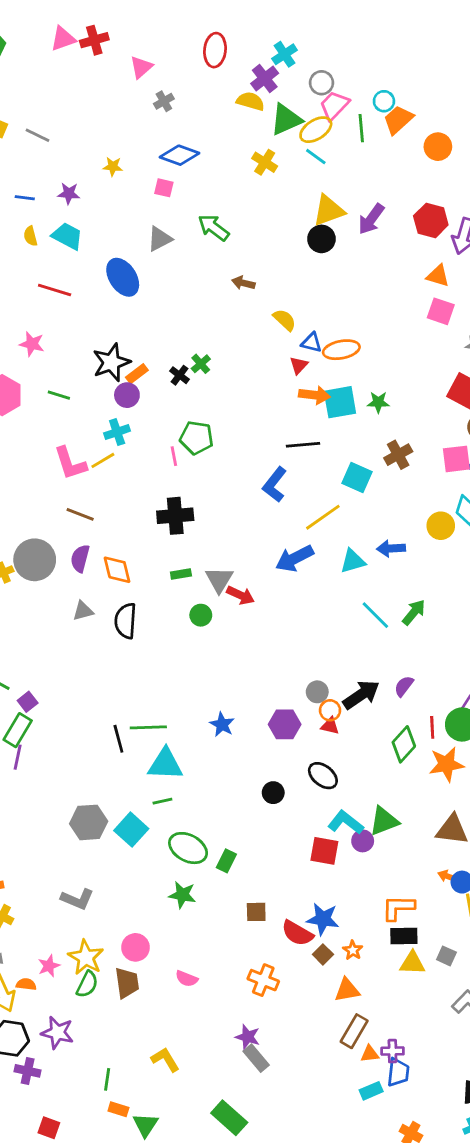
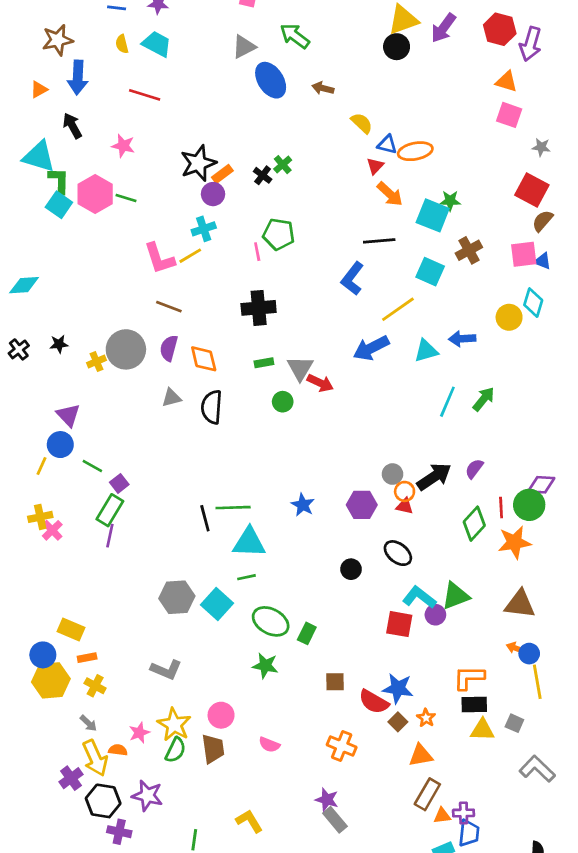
blue ellipse: (123, 277) -> (271, 80), moved
green line: (59, 395) -> (126, 198), moved
orange arrow: (314, 395) -> (390, 194), turned 36
cyan square: (340, 402) -> (433, 215), moved, turned 32
cyan line: (375, 615) -> (447, 402), turned 68

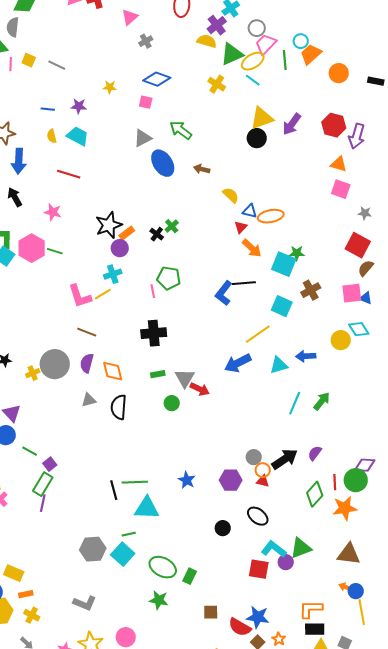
blue L-shape: (352, 278) -> (224, 293), moved
cyan diamond: (533, 303) -> (359, 329), turned -50
green line: (247, 577) -> (129, 534), moved

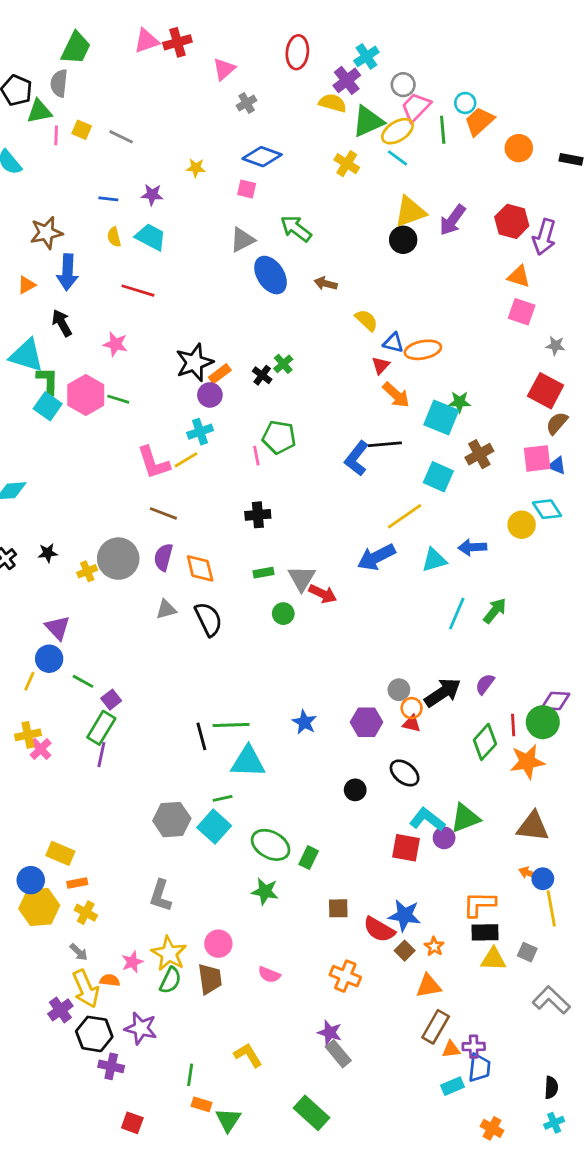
black cross: (154, 333) -> (258, 515), size x0.7
black semicircle: (119, 407) -> (208, 619), turned 150
gray L-shape: (85, 603) -> (161, 896), turned 85

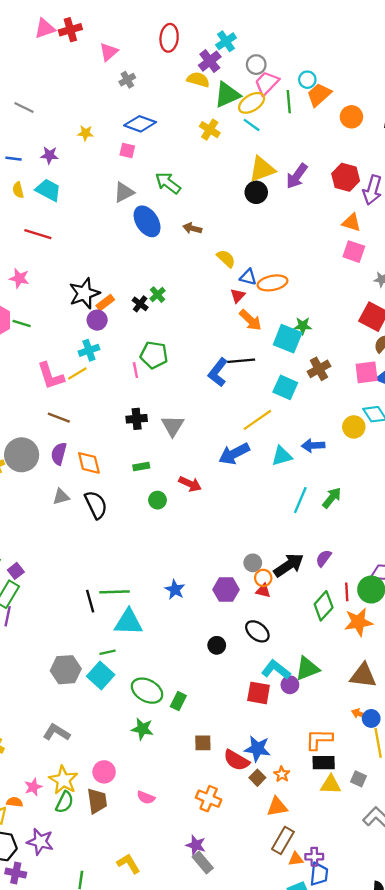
gray triangle: (302, 578) -> (173, 426), moved
gray L-shape: (161, 896) -> (56, 732), turned 104

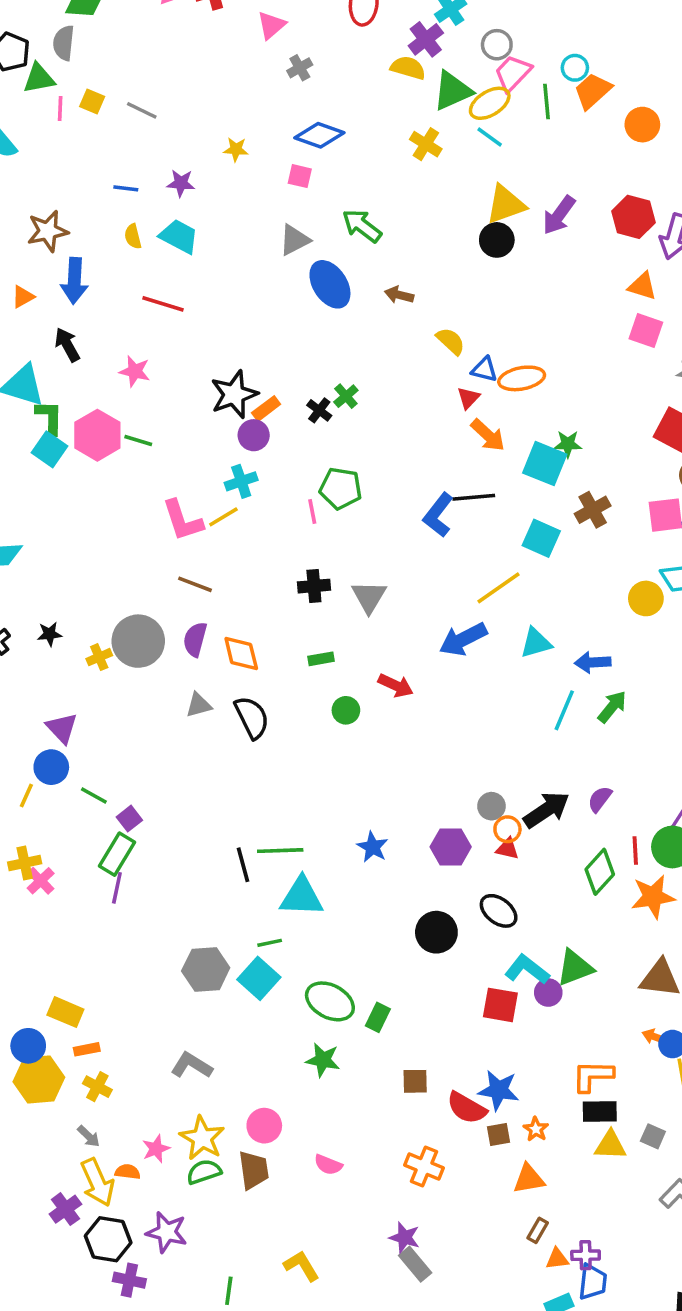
blue arrow: (313, 446) -> (593, 662), moved
black circle: (217, 645) -> (436, 932), size x1.5
brown square: (257, 778) -> (499, 1135), turned 35
green semicircle: (65, 802) -> (204, 1172), turned -135
brown rectangle: (283, 840) -> (538, 1230), size x0.6

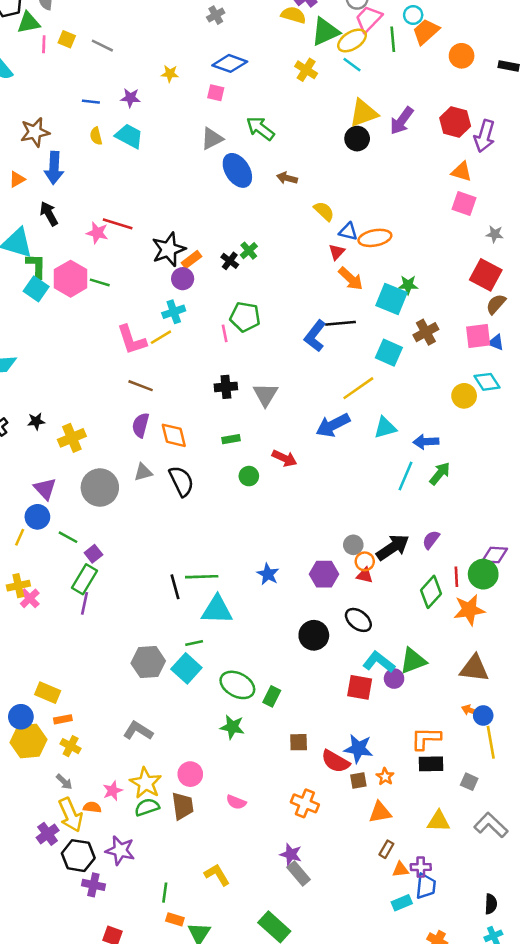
red line: (163, 304) -> (118, 224), moved
gray circle: (138, 641) -> (100, 488), moved
yellow cross: (99, 657) -> (72, 438), size x1.5
yellow triangle: (610, 1145) -> (439, 821), moved

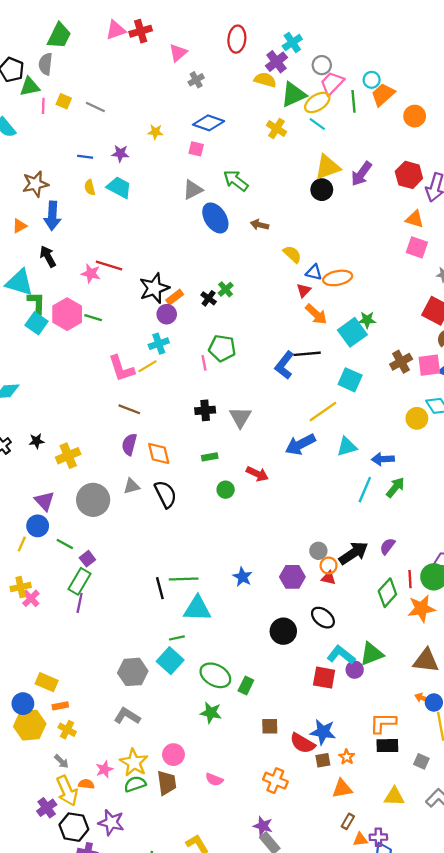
cyan square: (391, 299) -> (352, 332), turned 32
brown cross: (426, 332) -> (401, 362), moved
gray hexagon: (148, 662) -> (133, 672), moved

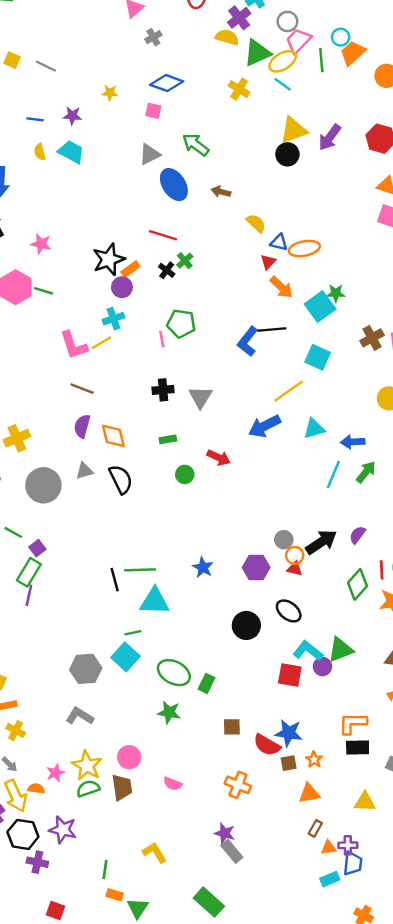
red line: (109, 266) -> (163, 235), moved

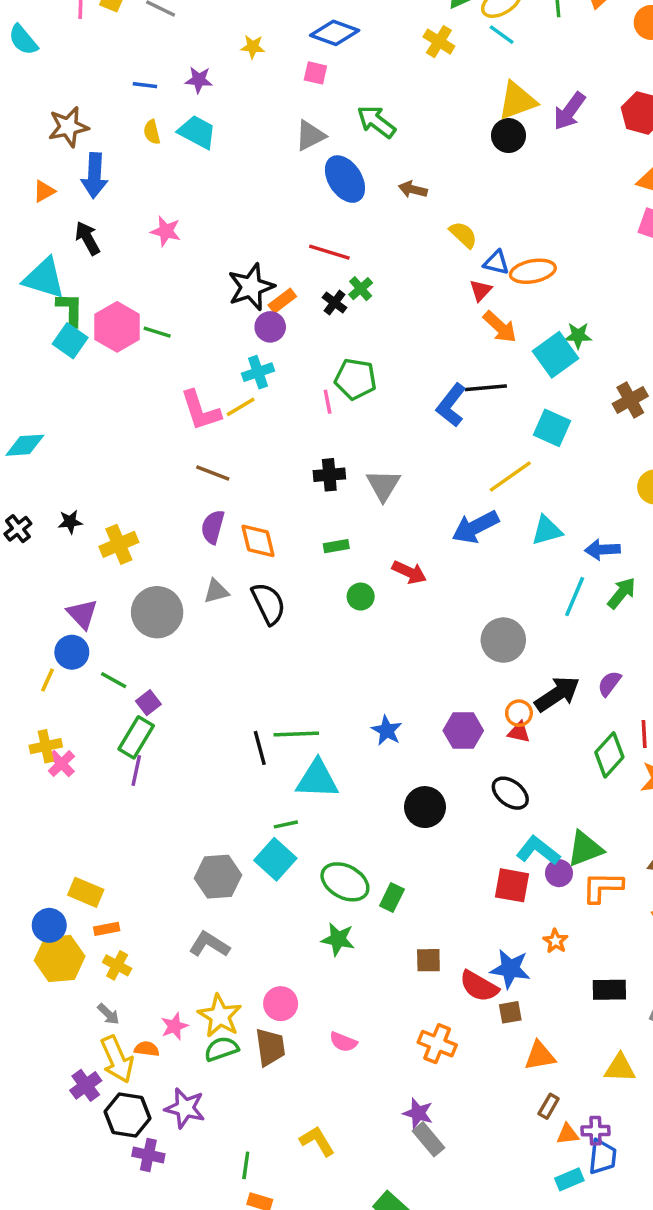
pink star: (41, 244) -> (166, 231), moved
gray circle: (284, 540) -> (503, 640), moved, size x1.6
black circle: (246, 625) -> (425, 807), moved
orange L-shape: (353, 723) -> (602, 887), moved
orange star: (314, 760) -> (555, 941), moved

